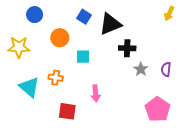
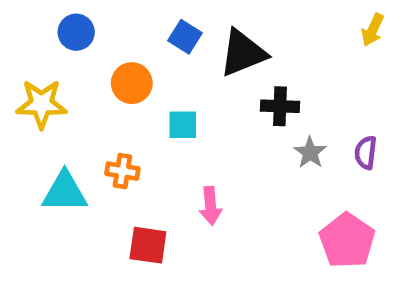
cyan triangle: (29, 87) -> (65, 192), turned -40

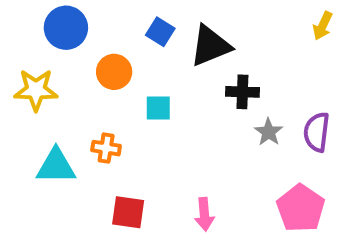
blue circle: (76, 32) -> (66, 28), size x1.4
purple semicircle: (366, 153) -> (317, 132), size x1.4
pink arrow: (210, 206) -> (204, 214), moved

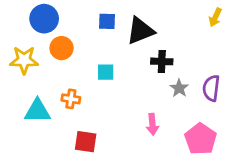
blue square: (160, 32) -> (107, 21), turned -30
orange circle: (114, 72) -> (62, 48), moved
pink arrow: (204, 214) -> (152, 124), moved

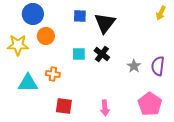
black triangle: (140, 31) -> (105, 23), turned -30
black cross: (162, 61) -> (102, 54), moved, turned 35
pink arrow: (152, 124) -> (105, 108), moved

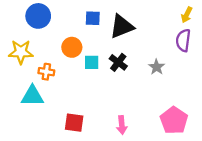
black triangle: (105, 23) -> (122, 26), turned 30
orange circle: (46, 36) -> (72, 47), moved
gray star: (134, 66) -> (157, 67), moved
purple semicircle: (158, 66) -> (183, 40), moved
orange cross: (53, 74) -> (46, 72), moved

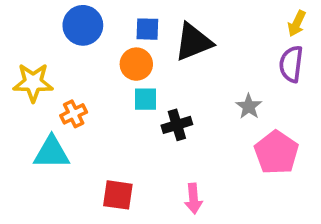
blue circle: (38, 16) -> (83, 25), moved
orange circle: (72, 47) -> (136, 64), moved
black cross: (118, 62) -> (177, 125), moved, turned 36
orange cross: (46, 72) -> (74, 114), turned -35
pink pentagon: (174, 120) -> (276, 153), moved

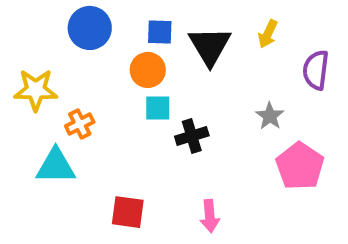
yellow arrow: (297, 24) -> (268, 34), moved
black triangle: (193, 42) -> (210, 46), turned -39

